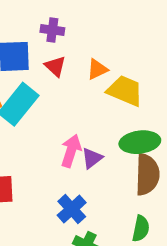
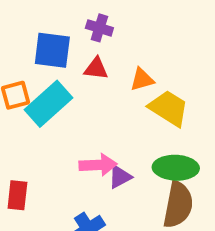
red triangle: (55, 66) -> (96, 69), turned -45
pink arrow: (71, 151) -> (98, 165), turned 60

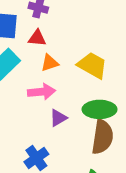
orange triangle: (142, 79) -> (50, 63), moved
pink arrow: (98, 165) -> (42, 92), moved

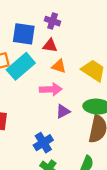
orange triangle: (50, 63) -> (59, 66), turned 32

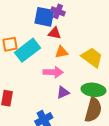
blue square: (24, 34) -> (44, 17), moved
orange triangle: (59, 66) -> (61, 52), turned -32

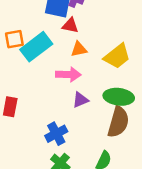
yellow trapezoid: (92, 57) -> (117, 56), turned 105

